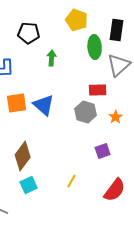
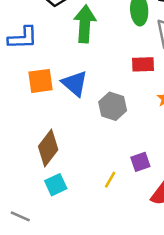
green arrow: (52, 58) -> (85, 24), size x1.8
gray hexagon: (86, 112) -> (113, 106), moved
purple square: (103, 151) -> (140, 162), moved

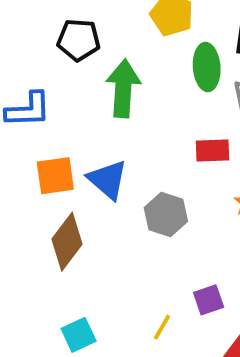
brown diamond: (48, 148) -> (67, 242), moved

